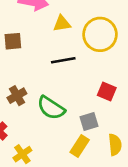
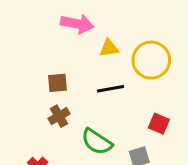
brown square: (13, 41) -> (57, 83), moved
brown cross: (17, 96) -> (59, 116), moved

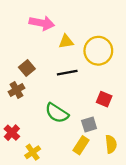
brown square: (57, 83) -> (27, 68), turned -35
brown cross: (59, 116) -> (16, 90), moved

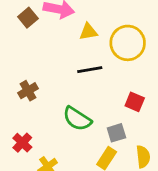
brown square: (27, 68) -> (28, 18), moved

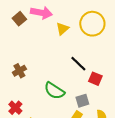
yellow triangle: (88, 32) -> (62, 29), turned -32
yellow circle: (128, 43) -> (92, 24), moved
black line: (90, 70) -> (78, 64), moved, turned 54

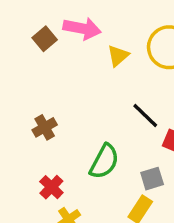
green semicircle: (54, 91) -> (104, 162), turned -95
red cross: (15, 108) -> (51, 187), moved

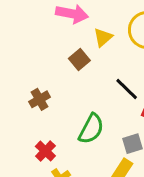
brown square: (45, 39) -> (79, 60), moved

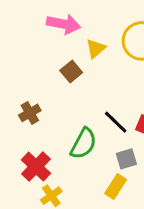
black line: (127, 89) -> (116, 122), moved
red cross: (45, 151) -> (36, 167), size x1.4

